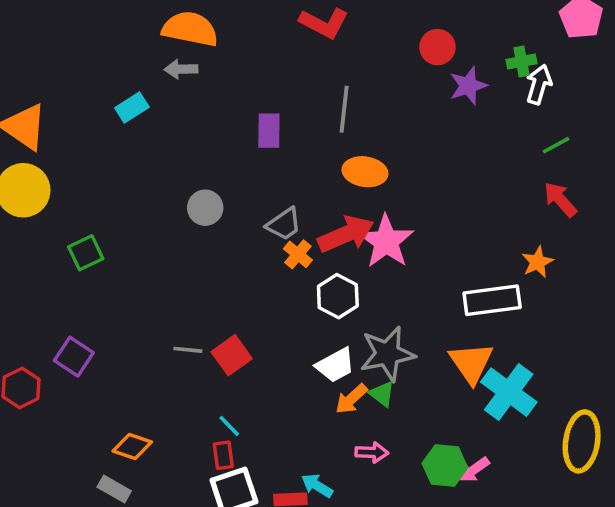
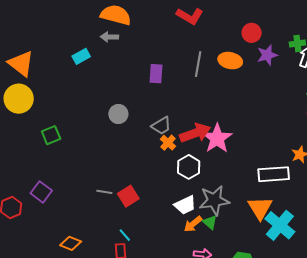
orange ellipse: (365, 172) -> (230, 61), moved

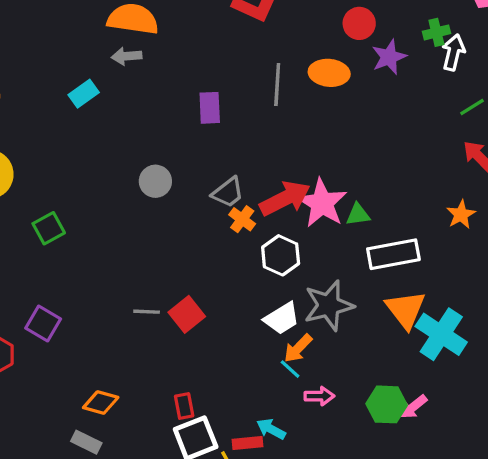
white rectangle: (274, 174) -> (393, 254), moved
green triangle: (210, 222) -> (358, 215), moved, turned -42
cyan line: (125, 235) -> (290, 369), moved

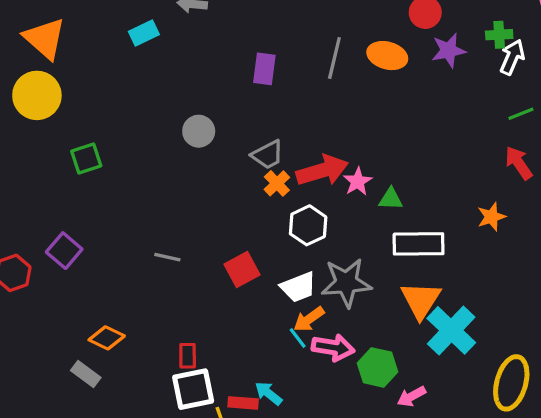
pink star: (322, 203) -> (358, 182), size x0.6
red square: (187, 314) -> (242, 270), moved
pink arrow: (319, 396) -> (333, 347), moved, size x1.4
green hexagon: (387, 404) -> (378, 367), moved

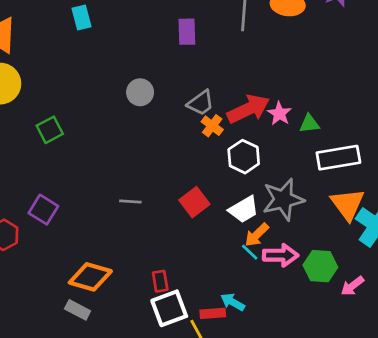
cyan rectangle: (144, 33) -> (81, 18), turned -70
orange diamond: (107, 338) -> (90, 277), size x1.4

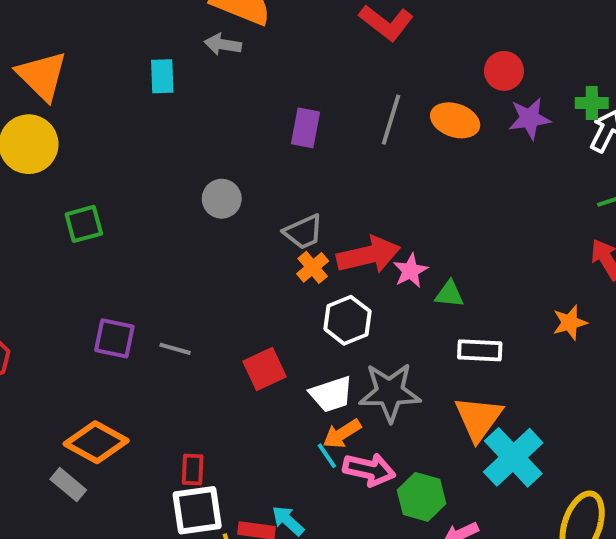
white rectangle: (338, 158) -> (480, 350), size x0.7
purple square: (43, 210) -> (114, 338), moved, turned -32

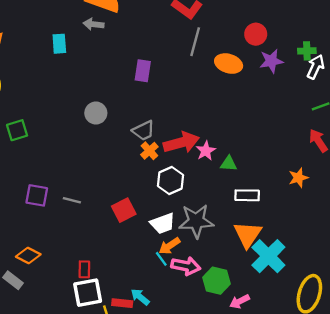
gray line: (391, 120) -> (195, 42), moved
orange diamond: (96, 442) -> (28, 255), size x0.7

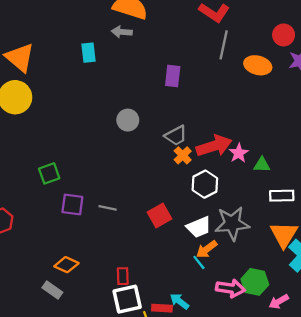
green square: (17, 130) -> (49, 173), moved
pink arrow: (186, 266) -> (230, 288), moved

